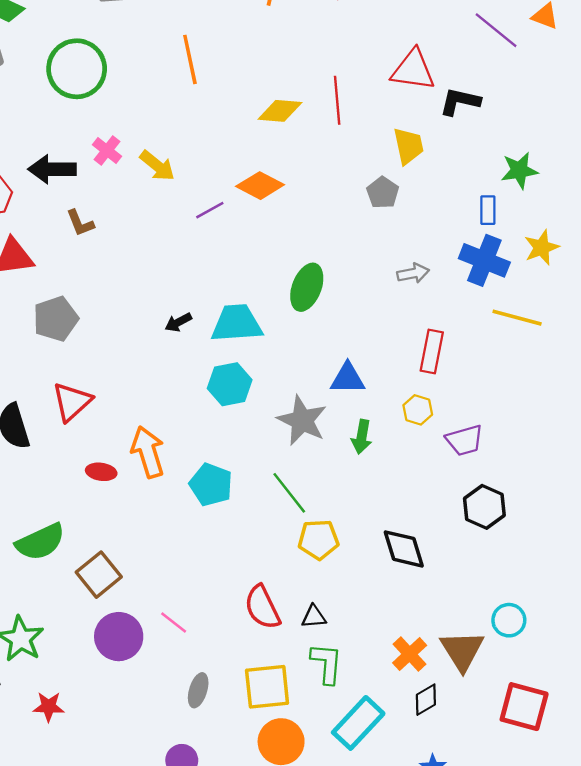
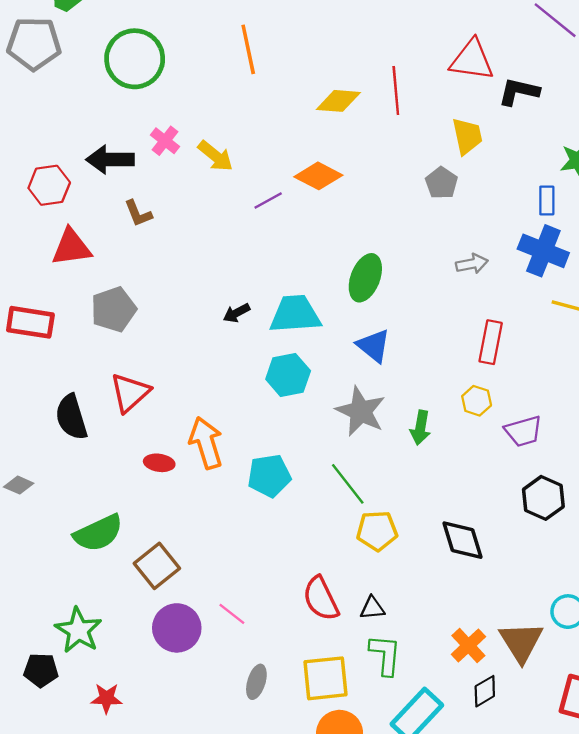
blue triangle: (348, 378) -> (374, 346), moved, turned 39
cyan pentagon: (211, 485) -> (269, 476), turned -30

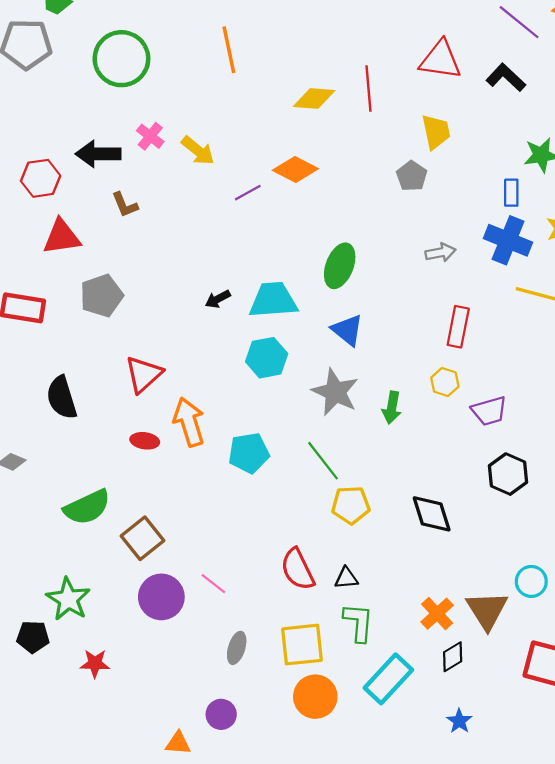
black L-shape: (519, 92) -> (506, 77), moved, turned 30
red triangle: (130, 393) -> (144, 374), moved

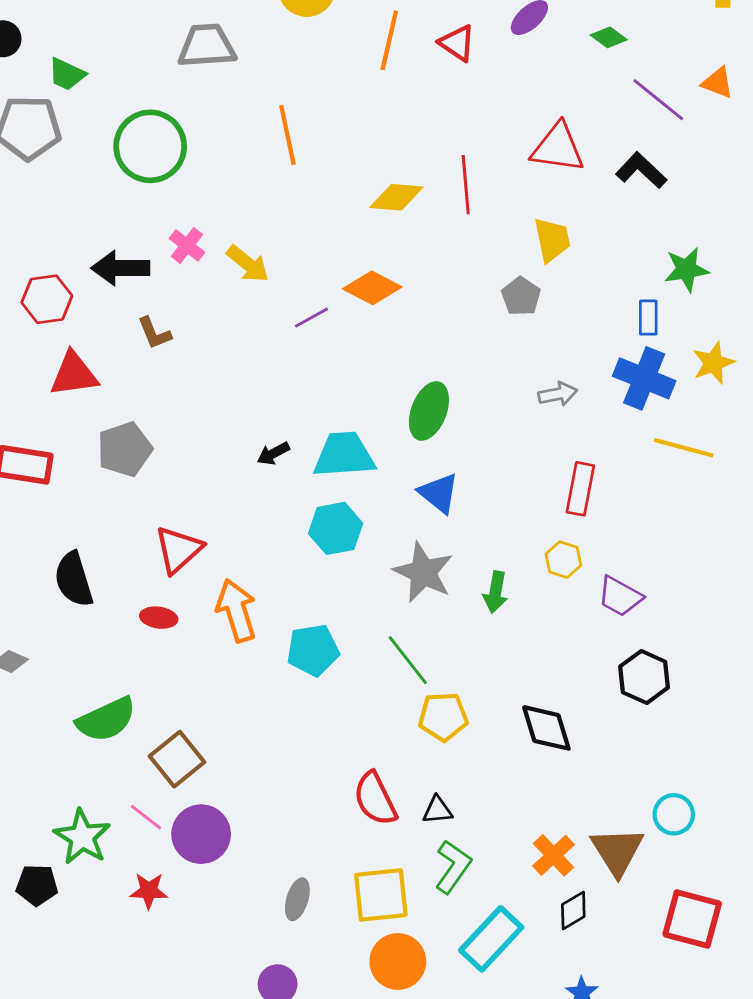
purple trapezoid: (489, 411) -> (620, 596), turned 45
red ellipse: (145, 441) -> (159, 618), moved
pink line: (213, 584) -> (146, 817), moved
green L-shape: (358, 622) -> (453, 867), turned 30
red star: (95, 663) -> (149, 891), moved

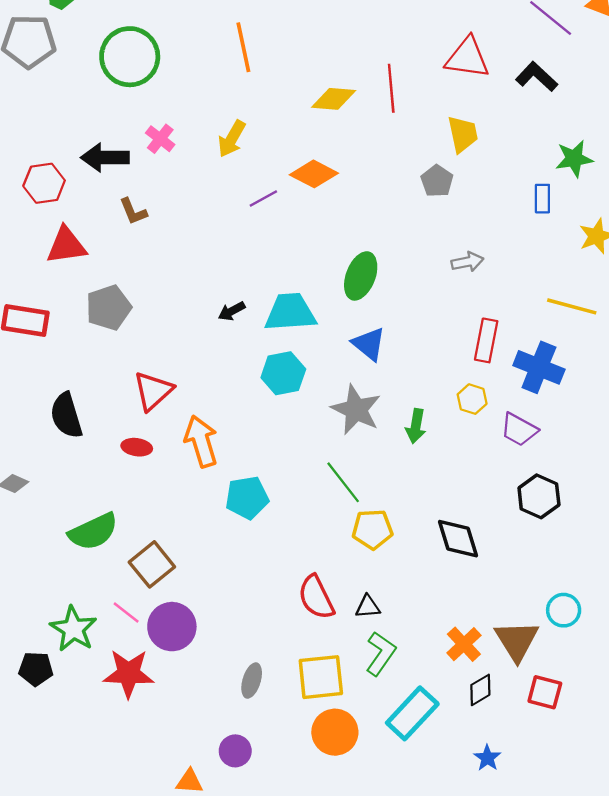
yellow arrow: (248, 264) -> (232, 139), moved, turned 81
blue cross: (644, 378) -> (539, 367), moved
cyan pentagon: (313, 650) -> (247, 498), moved
red star: (149, 891) -> (129, 673), size x1.6
red square: (692, 919) -> (545, 692), moved, size x0.7

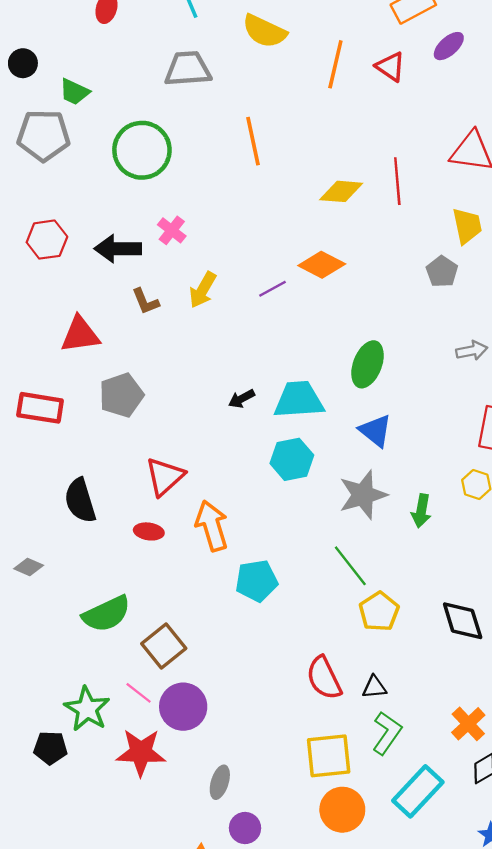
yellow arrow: (232, 139) -> (203, 290), moved
red hexagon: (44, 183) -> (47, 240), moved
gray star: (356, 410) -> (363, 495), turned 30
yellow pentagon: (372, 529) -> (379, 612), turned -30
gray ellipse: (252, 681) -> (220, 782), moved

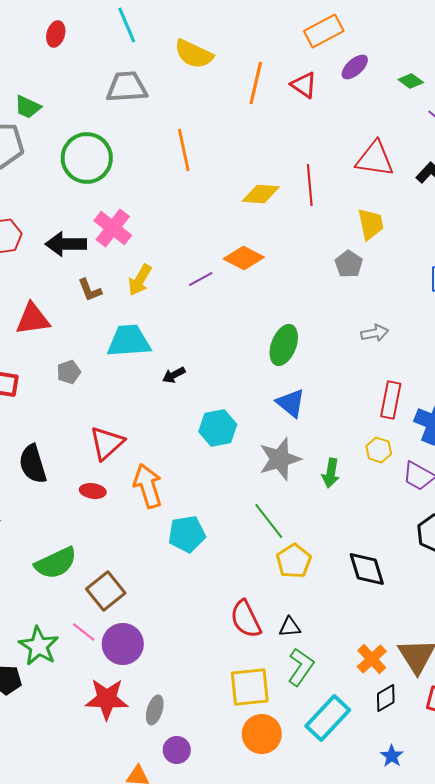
pink cross: (172, 230) -> (113, 228), size x1.5
gray pentagon: (121, 395) -> (69, 372), size x0.6
cyan trapezoid: (299, 400) -> (129, 341), moved
red star: (141, 752) -> (107, 699), moved

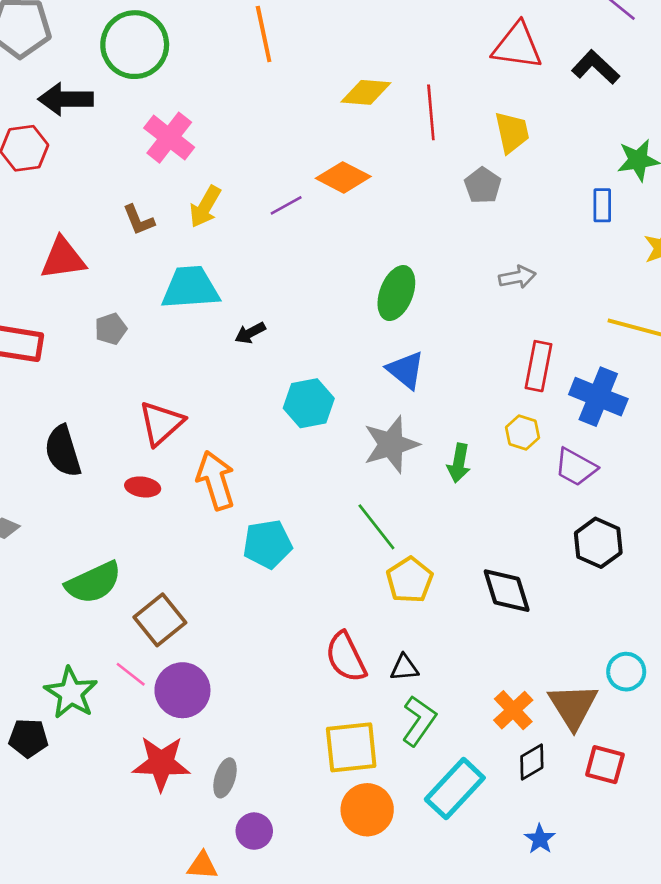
red line: (310, 185) -> (431, 112), moved
black arrow: (66, 244) -> (66, 99), moved

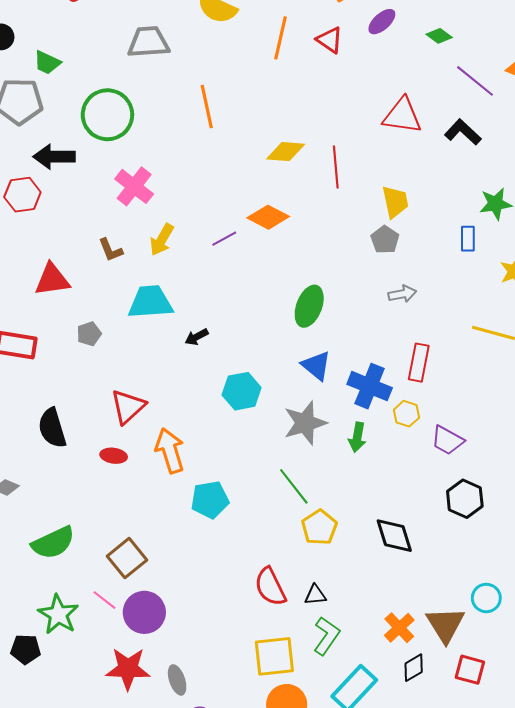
yellow trapezoid: (512, 132) -> (395, 202), moved
gray pentagon: (483, 185) -> (385, 240), moved
blue cross: (598, 397) -> (370, 386), moved
green semicircle: (93, 583) -> (53, 543), moved
gray ellipse: (225, 778) -> (177, 680), turned -36

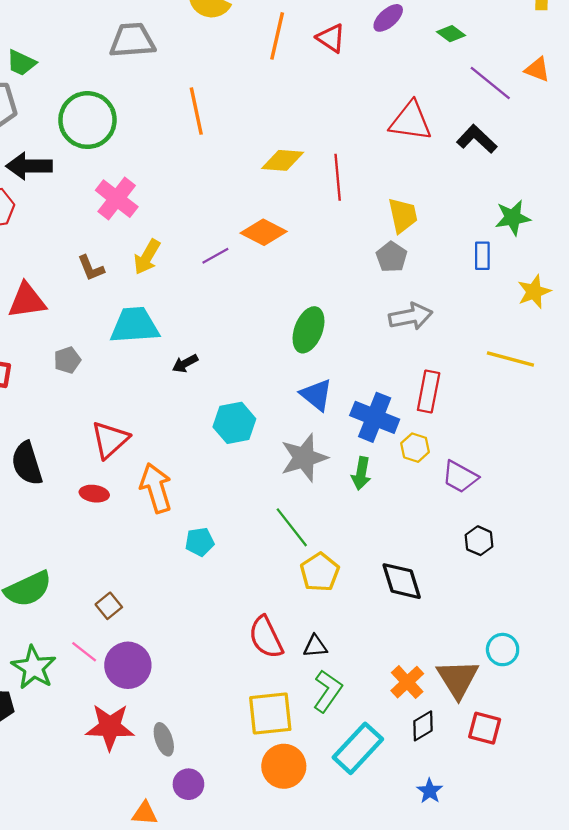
gray arrow: (402, 294) -> (411, 316), size x1.4
black hexagon: (465, 499) -> (479, 541), size x0.7
cyan pentagon: (210, 500) -> (200, 542), size x0.7
brown square: (127, 558) -> (109, 606), size x0.6

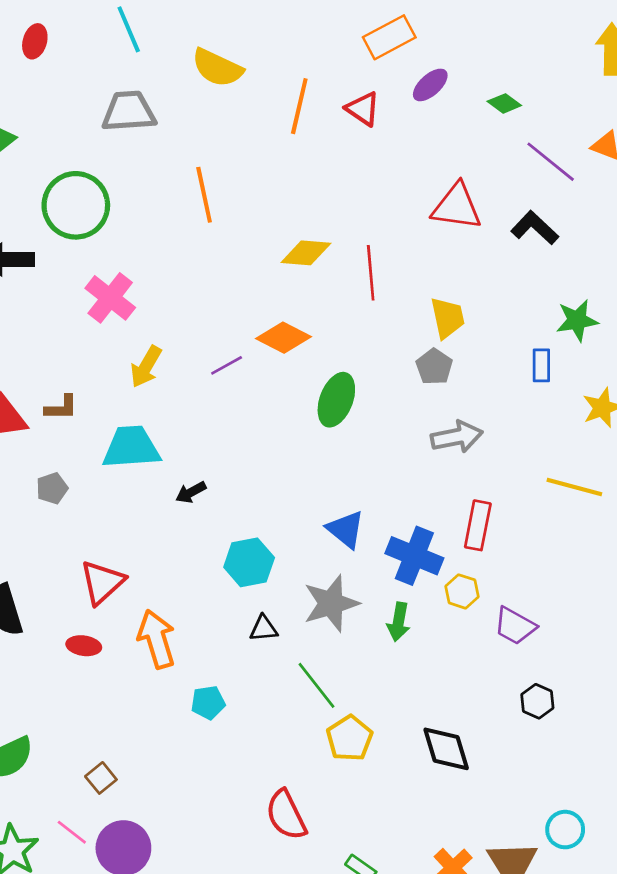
brown L-shape: (91, 268) -> (61, 408), moved, turned -68
green ellipse: (308, 330) -> (336, 400), moved
black triangle: (315, 646) -> (264, 629), moved

